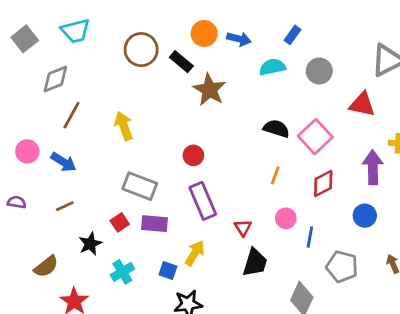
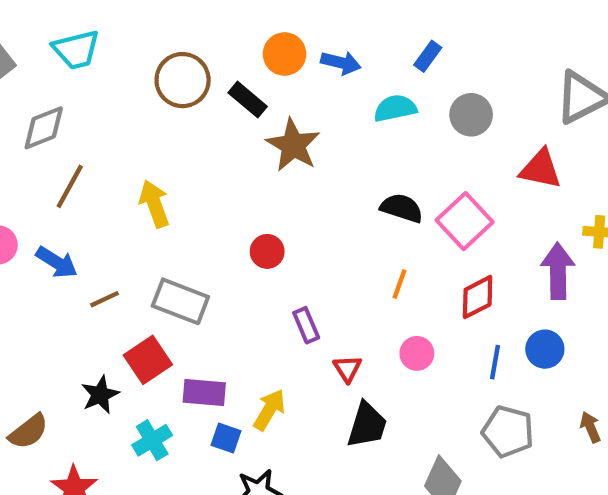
purple rectangle: (203, 201) -> (306, 325), moved, size x0.6
brown line: (65, 206) -> (104, 299), moved
red square: (120, 222) -> (148, 360), size x1.5
purple rectangle: (155, 224) -> (204, 392), moved
blue line: (310, 237) -> (495, 362), moved

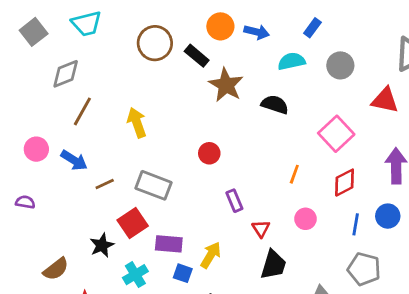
black semicircle: (402, 208) -> (275, 104), moved

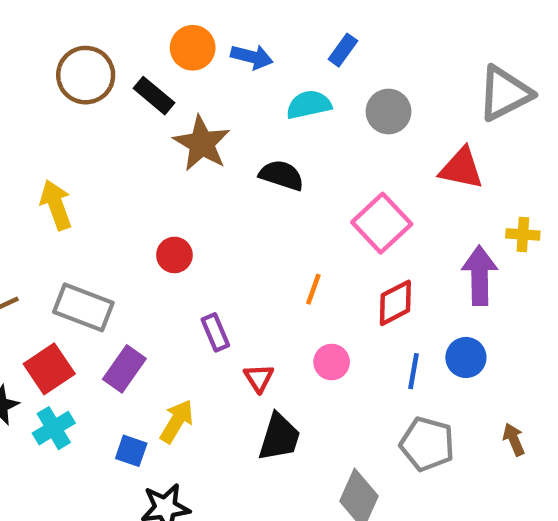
purple rectangle: (169, 244) -> (124, 369), moved, turned -60
cyan cross: (135, 275) -> (54, 428), moved

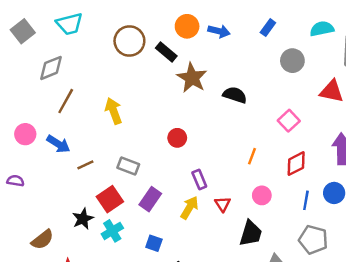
cyan semicircle: (309, 105) -> (322, 29), moved
pink square: (382, 223) -> (289, 121), size x0.7
gray rectangle: (83, 307) -> (128, 166), size x0.7
yellow arrow: (177, 421) -> (189, 208), moved
black trapezoid: (279, 437) -> (251, 233), moved

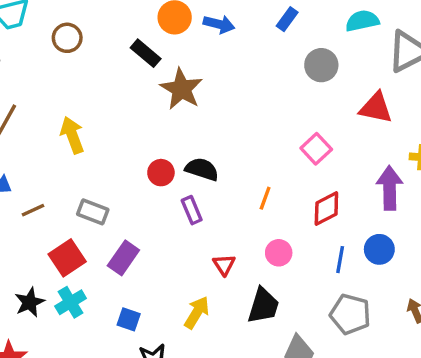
brown circle: (129, 41) -> (67, 38), moved, size x0.7
black semicircle: (235, 95) -> (202, 169), moved
purple rectangle: (199, 179) -> (192, 210), moved
yellow arrow: (189, 208) -> (197, 312), moved
black star: (83, 219) -> (30, 302), moved

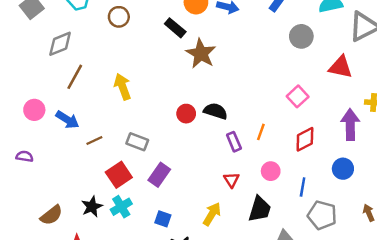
purple rectangle: (192, 210) -> (234, 142), moved
blue line: (340, 260) -> (303, 187), moved

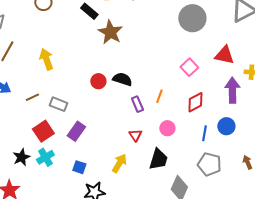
gray circle: (301, 36) -> (192, 18), size x1.4
red triangle: (340, 67) -> (224, 55), moved
brown line: (94, 141) -> (32, 97), moved
blue line: (303, 187) -> (204, 133), moved

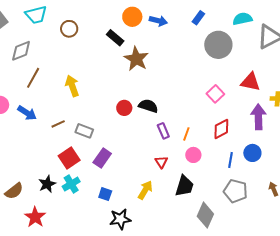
orange line: (159, 96) -> (186, 134), moved

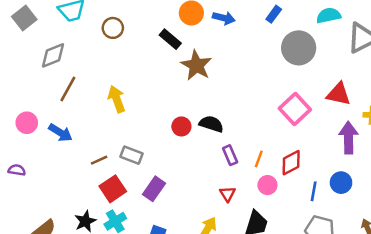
pink square: (215, 94) -> (295, 109), size x1.4
brown line: (58, 124) -> (99, 160), moved
red diamond: (221, 129) -> (291, 163), moved

